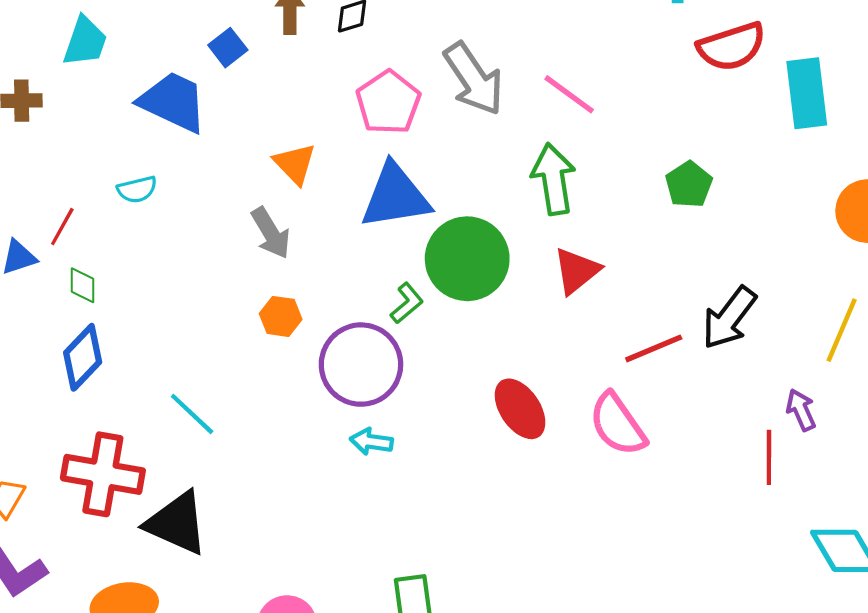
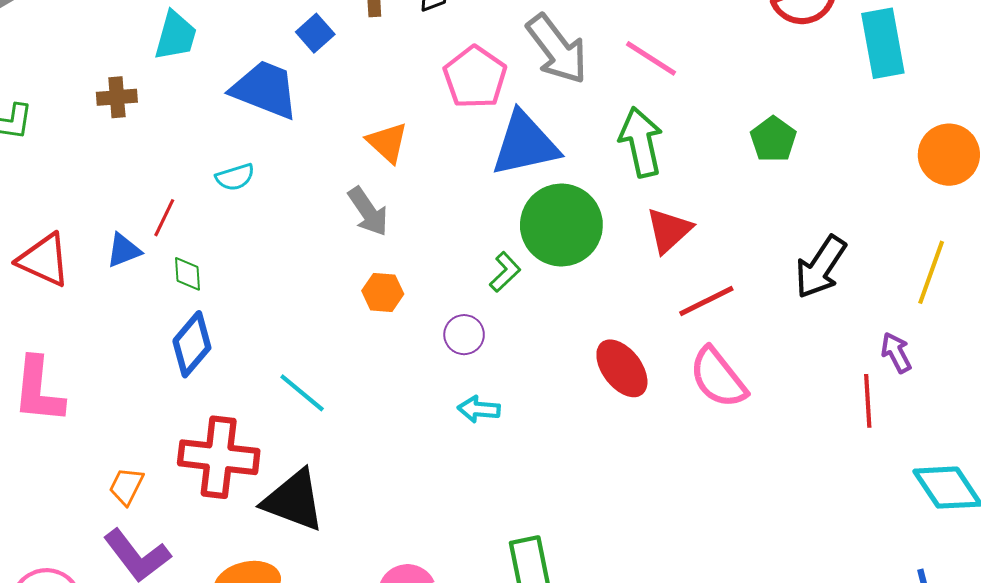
blue triangle: (395, 196) -> (525, 144), moved
red line: (654, 348) -> (706, 301), moved
purple circle: (361, 365) -> (464, 335), size x0.5

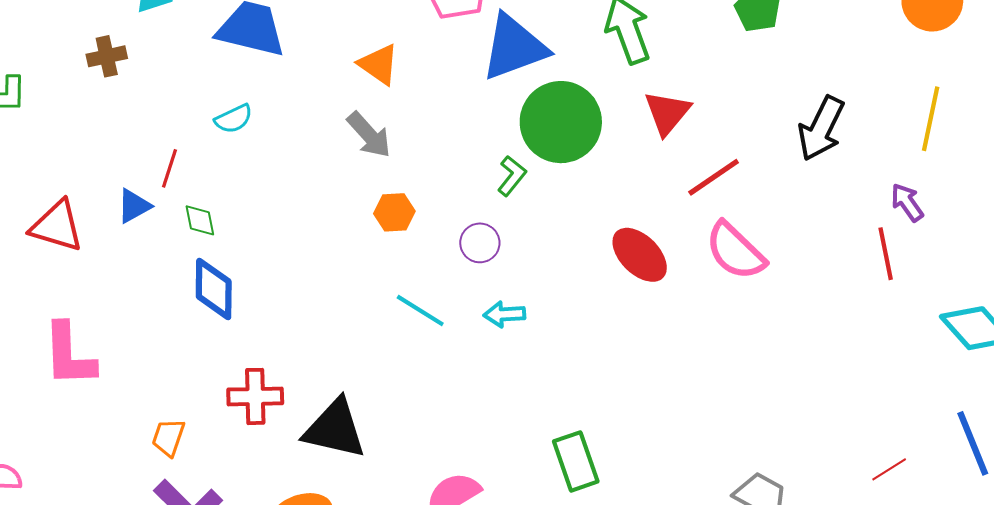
blue diamond: (192, 344) -> (214, 289), turned -32
cyan line: (302, 393) -> (420, 310), moved
red cross: (219, 457) -> (255, 396), size x0.7

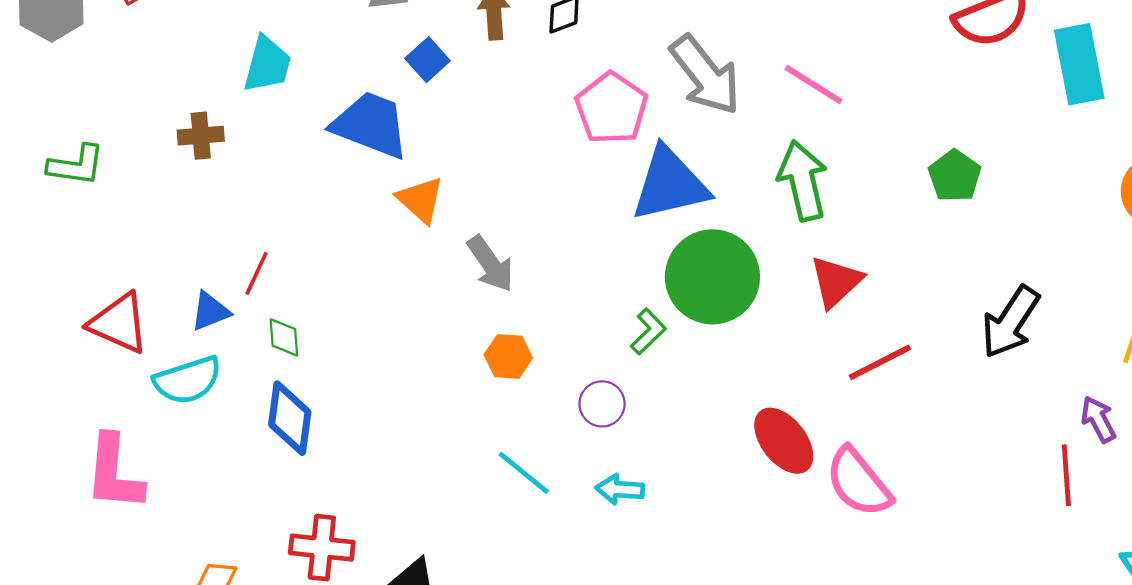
orange triangle: (379, 64) -> (420, 200), moved
cyan semicircle: (234, 119) -> (188, 380), moved, size x1.5
pink semicircle: (735, 251) -> (859, 482), moved

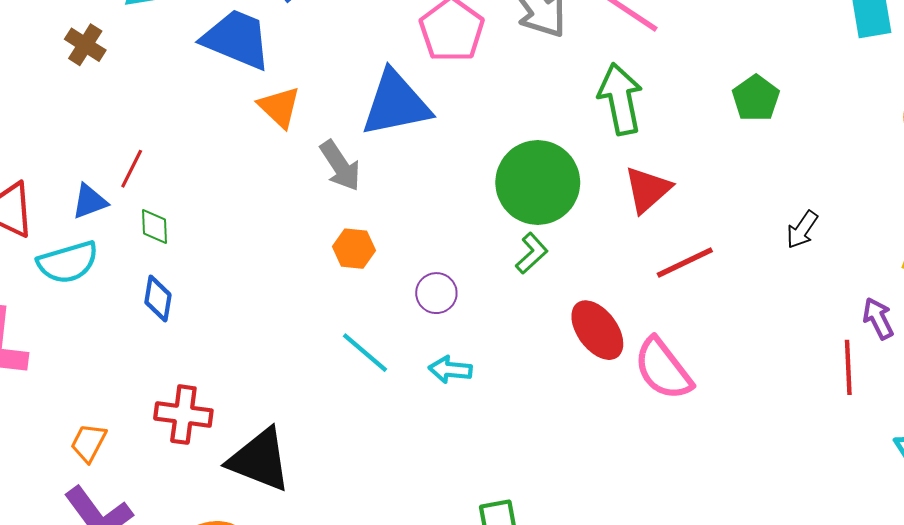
brown cross: (201, 136) -> (85, 45), turned 36
blue triangle: (670, 184) -> (396, 104), moved
black arrow: (1010, 322) -> (802, 230), size x0.6
green L-shape: (648, 331) -> (532, 253), moved
blue diamond: (290, 418) -> (158, 298), size x0.7

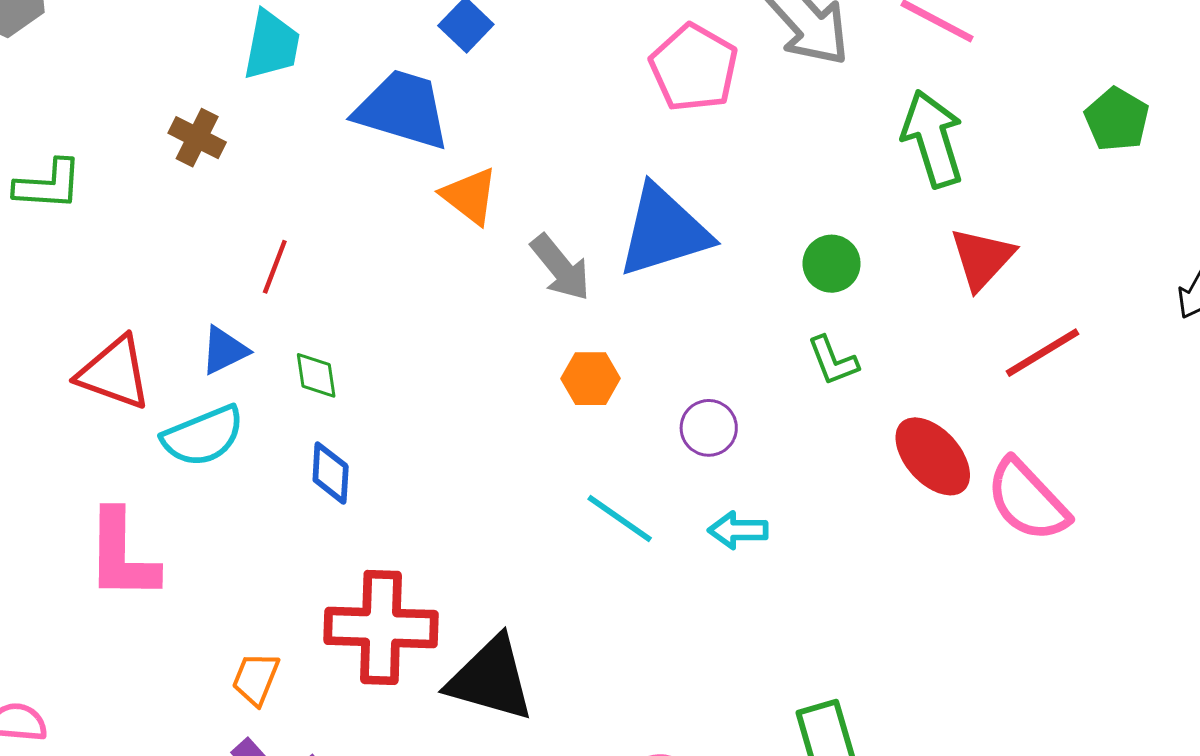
blue triangle: (396, 104) -> (664, 231), moved
red line: (132, 169) -> (275, 267), moved
green circle: (538, 183) -> (832, 264), size x0.5
green L-shape: (532, 253) -> (833, 361), turned 117
red cross: (183, 415) -> (381, 627), size x1.4

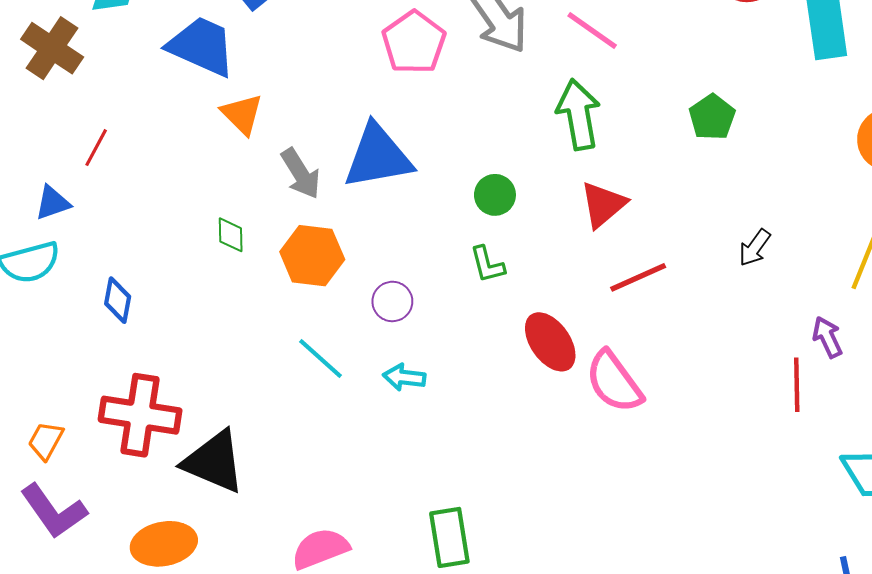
brown cross: (197, 138) -> (52, 48), size x1.5
green diamond: (316, 375) -> (231, 235), moved
orange hexagon: (590, 379) -> (312, 256), size x1.5

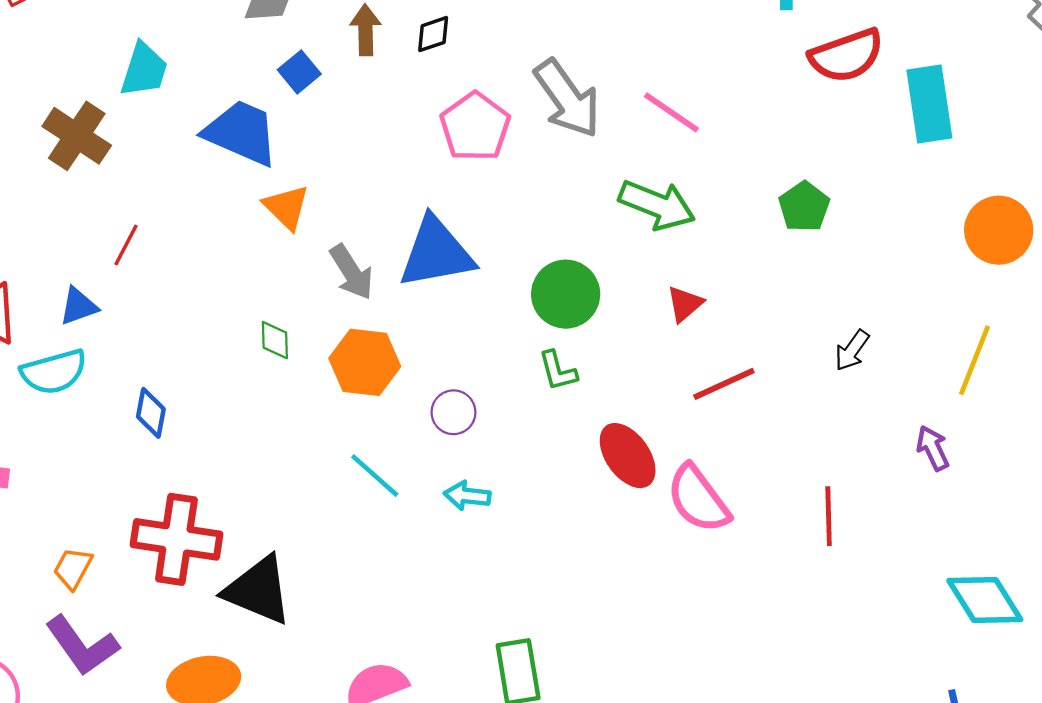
green arrow: (578, 114) -> (657, 205), turned 122
green circle: (495, 195) -> (566, 294), size x1.5
red triangle: (603, 205) -> (685, 304), size x0.7
red line: (797, 385) -> (829, 516), moved

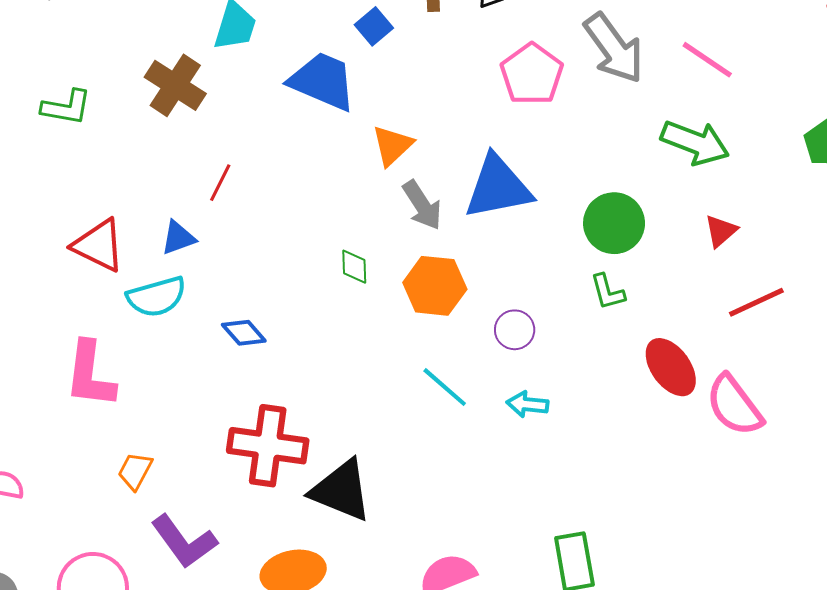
orange triangle: (286, 207) -> (392, 145), moved, turned 33
blue diamond: (151, 413) -> (244, 333), turned -51
orange trapezoid: (73, 568) -> (135, 471), moved

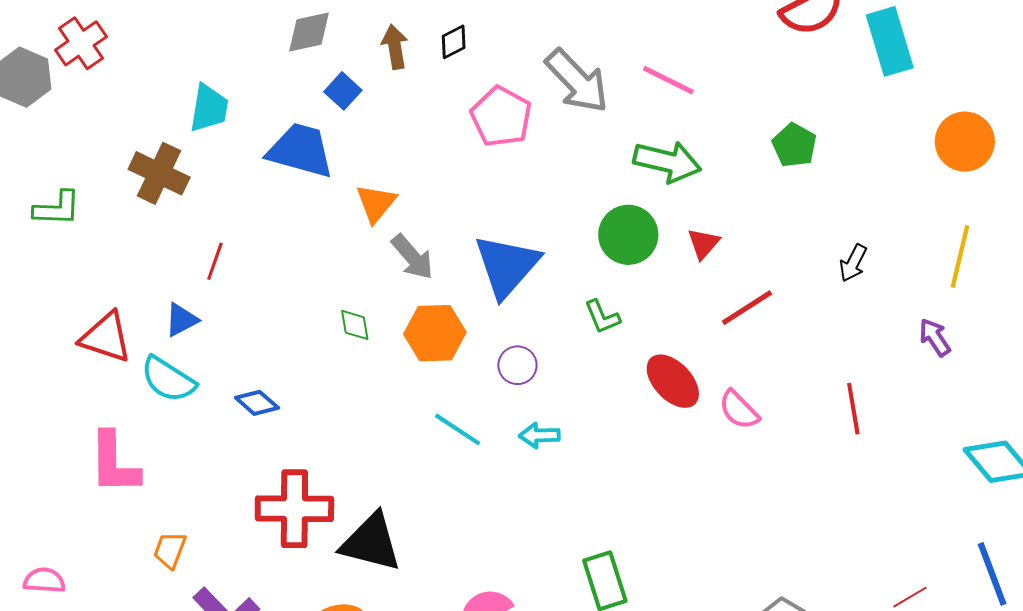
blue triangle: (498, 187) -> (507, 266), moved, turned -30
green circle: (614, 223) -> (628, 235), moved
cyan semicircle: (157, 297) -> (168, 379), turned 56
pink semicircle: (734, 405) -> (739, 410), size x0.7

